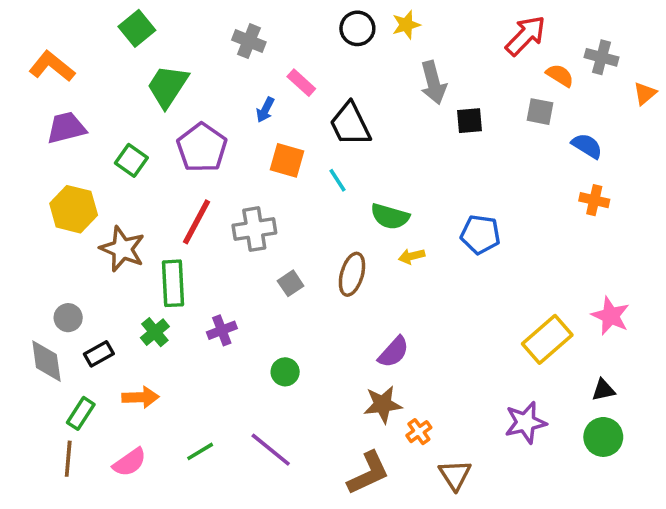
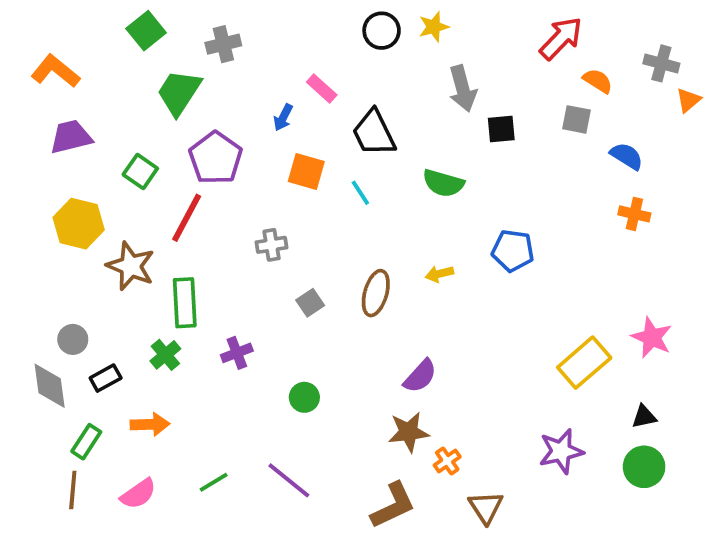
gray cross: (249, 41) -> (223, 44), moved, turned -36
gray cross: (601, 57) -> (661, 63), moved
green semicircle: (390, 216) -> (443, 183), moved
red line: (197, 222) -> (187, 218), moved
gray cross: (254, 229) -> (272, 245), size x0.7

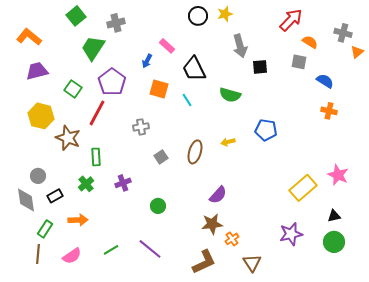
green rectangle: (185, 303) -> (96, 157), size x0.7

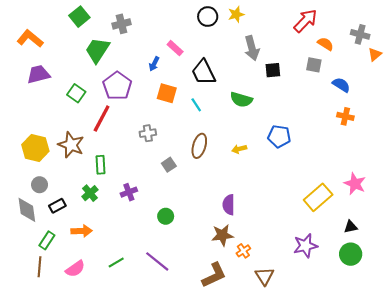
yellow hexagon: (41, 116) -> (35, 148), moved
brown ellipse: (195, 152) -> (199, 146), moved
purple semicircle: (218, 195) -> (229, 205), turned 138

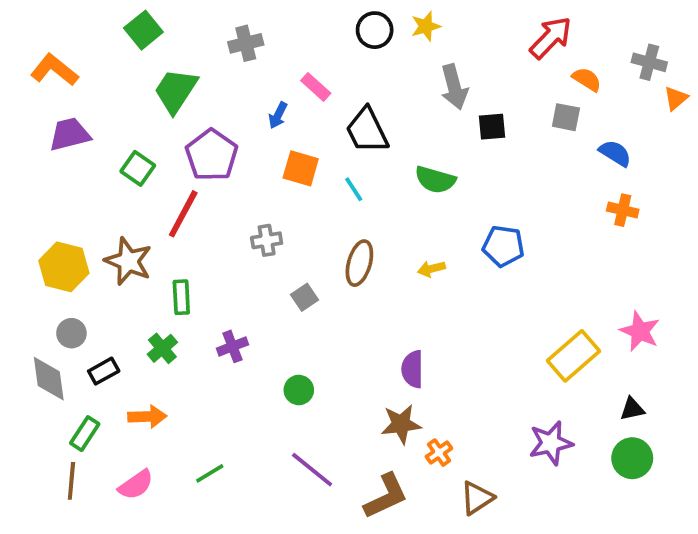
gray cross: (121, 24) -> (246, 43), moved
purple line: (157, 261) -> (312, 470), moved
brown triangle: (264, 276) -> (477, 498), turned 30

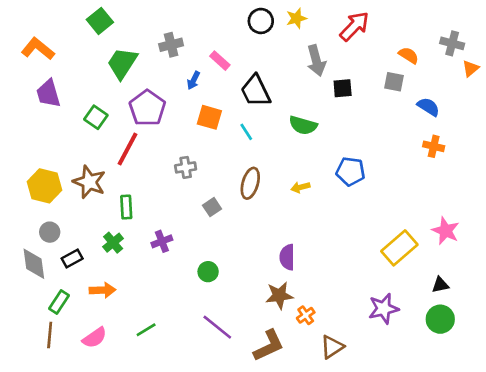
red arrow: (551, 38) -> (354, 26), moved
gray cross: (246, 43) -> (171, 45), moved
purple trapezoid: (70, 134) -> (48, 94), turned -92

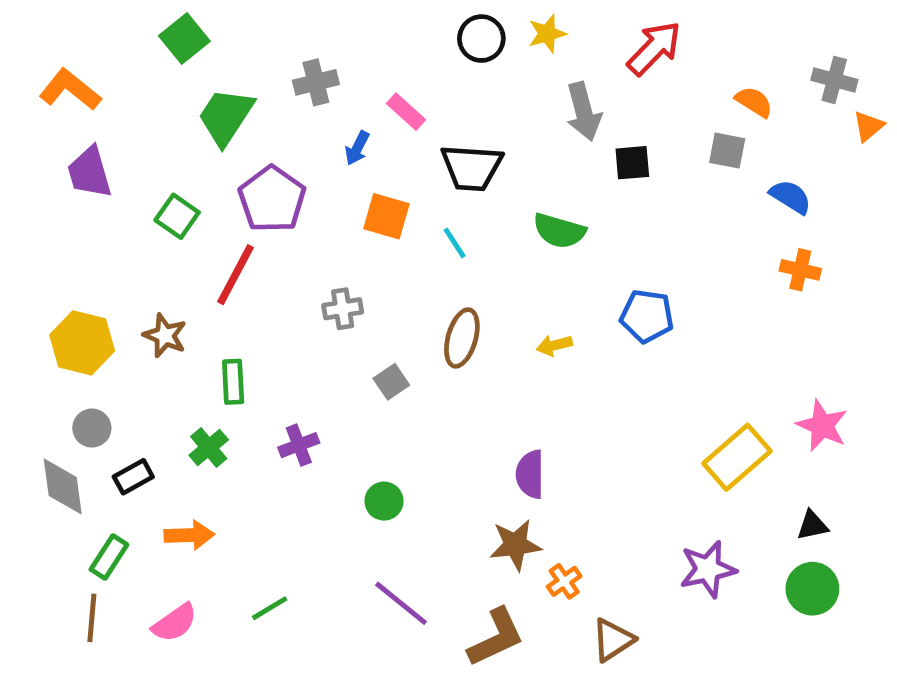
black trapezoid: (256, 91) -> (472, 168), turned -60
brown star: (89, 182) -> (165, 336), size x0.7

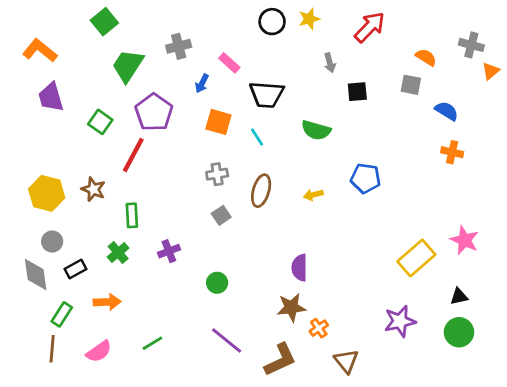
gray arrow: (584, 112) -> (330, 63), size x0.6
gray cross: (343, 309) -> (217, 174), moved
brown triangle: (613, 640) -> (346, 361), turned -36

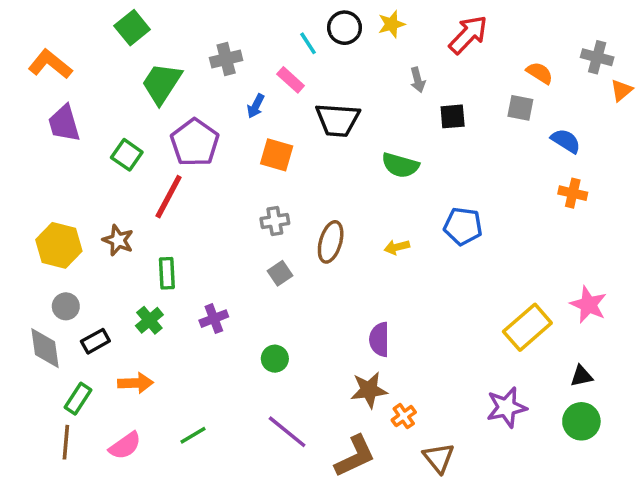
cyan line: (257, 137) -> (308, 43), moved

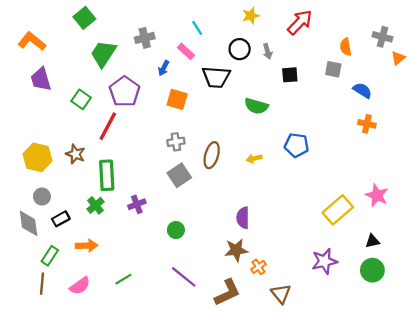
black circle: (345, 28) -> (240, 49), moved
orange semicircle: (540, 73) -> (346, 47), turned -132
green rectangle: (167, 273) -> (107, 175), size x1.5
gray square: (280, 273) -> (179, 175), size x1.5

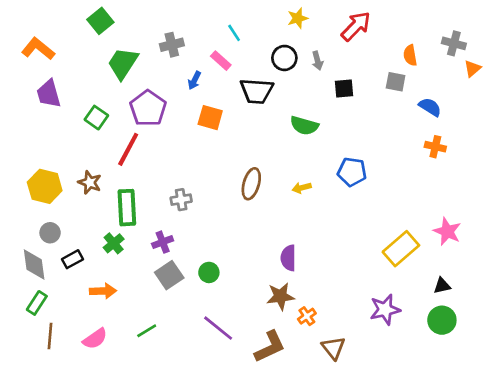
gray cross: (176, 142) -> (181, 200), moved
gray square: (179, 175) -> (169, 275), moved
green rectangle: (50, 256) -> (37, 303), moved

